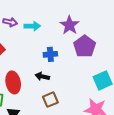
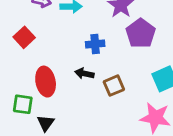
brown square: (50, 100) -> (114, 86), moved

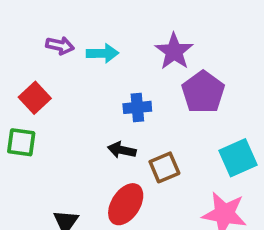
red ellipse: (46, 82) -> (126, 204), moved, turned 44
green square: (23, 104) -> (21, 142), moved

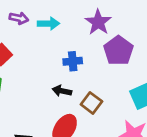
brown square: (164, 167) -> (91, 103), turned -30

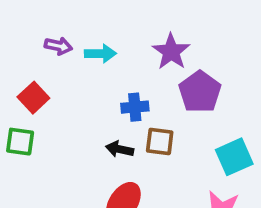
brown square: (91, 103) -> (160, 142), moved, turned -30

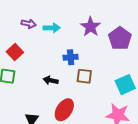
purple pentagon: (200, 92) -> (120, 38), moved
black arrow: (120, 149) -> (51, 80), moved

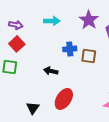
purple arrow: (29, 24) -> (16, 25), moved
brown square: (84, 76) -> (89, 56), moved

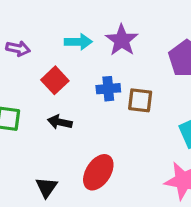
purple star: (89, 20) -> (122, 40), moved
red square: (17, 44) -> (55, 80), moved
black arrow: (51, 71) -> (60, 122), moved

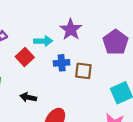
cyan arrow: (78, 42) -> (43, 41), moved
black arrow: (60, 122) -> (28, 97), moved

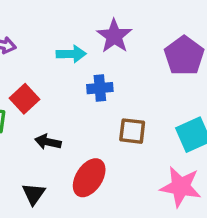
red square: (25, 57) -> (25, 99), moved
brown square: (83, 71) -> (132, 131), moved

